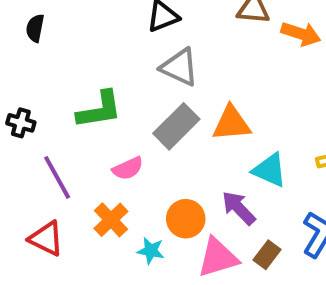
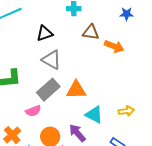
pink semicircle: (128, 168) -> (33, 111), moved

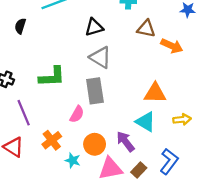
gray rectangle: (48, 90) -> (95, 91), turned -60
orange triangle: (76, 90) -> (155, 93), moved
pink semicircle: (33, 111) -> (77, 114), turned -42

